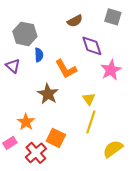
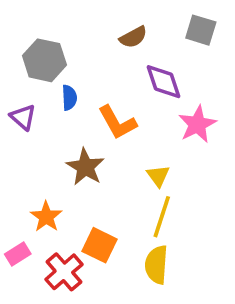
yellow semicircle: (113, 149) -> (156, 265), moved, turned -50

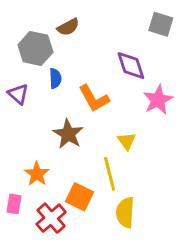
brown semicircle: (133, 37) -> (68, 27), moved
yellow line: (162, 217) -> (110, 174), moved, turned -32
pink rectangle: (18, 254) -> (14, 204), turned -48

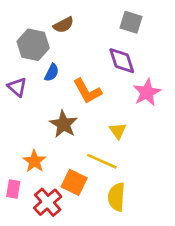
gray square: (161, 24) -> (131, 22), moved
blue semicircle: (55, 78) -> (52, 73), turned 30
yellow line: (110, 174) -> (102, 161), turned -52

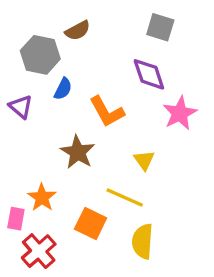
pink rectangle: (13, 189) -> (16, 219), moved
red cross: (48, 202) -> (39, 251), moved

